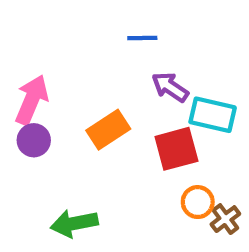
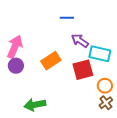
orange circle: (198, 202) -> (105, 86), moved

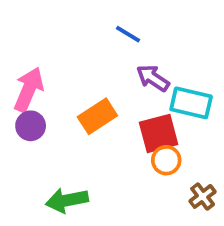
blue line: (67, 18) -> (128, 34), turned 32
orange circle: (105, 86) -> (166, 160), moved

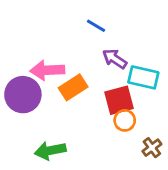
pink arrow: (29, 90) -> (47, 70), moved, turned -116
purple circle: (31, 126) -> (23, 95), size x1.6

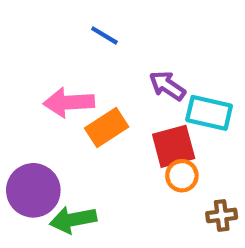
blue line: (96, 26) -> (104, 35), moved
purple circle: (23, 95) -> (33, 190), moved
brown cross: (152, 148) -> (222, 215), turned 30

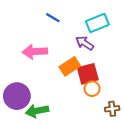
cyan rectangle: (209, 113) -> (97, 23), moved, turned -35
orange rectangle: (107, 128) -> (70, 66), moved

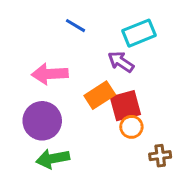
purple circle: (17, 96) -> (42, 121), moved

